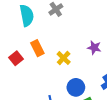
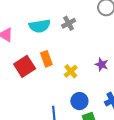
cyan semicircle: (27, 15) -> (40, 26), turned 85
red square: (16, 58) -> (25, 66), size x1.5

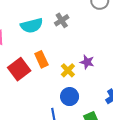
purple star: (102, 64) -> (87, 62), moved
blue circle: (79, 101) -> (70, 97), moved

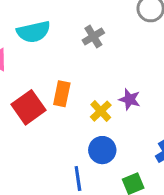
cyan semicircle: (32, 26) -> (33, 32), moved
orange rectangle: (41, 59) -> (62, 94), turned 35

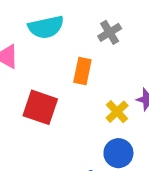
orange rectangle: (62, 94) -> (82, 71), moved
red square: (28, 107) -> (40, 107), turned -36

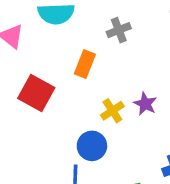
blue circle: (118, 153) -> (92, 146), moved

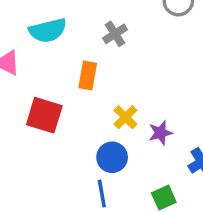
purple star: (145, 104) -> (161, 133), moved, turned -30

